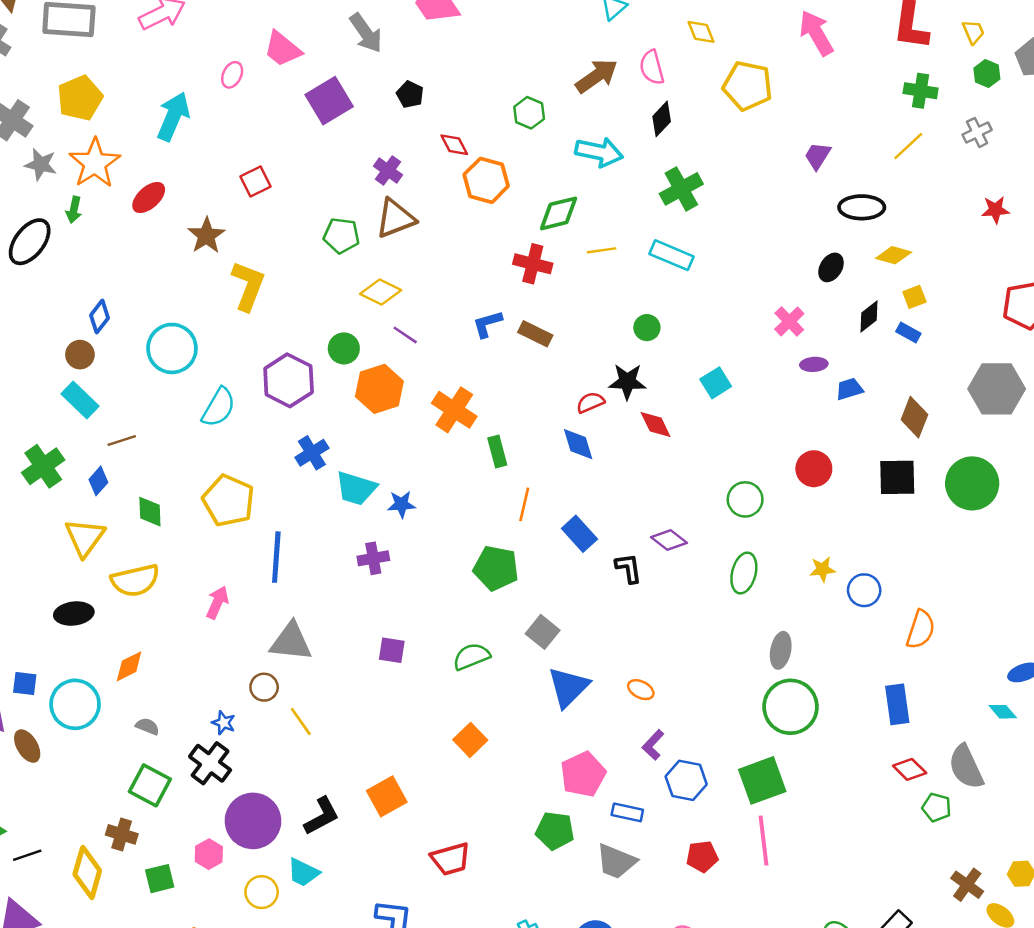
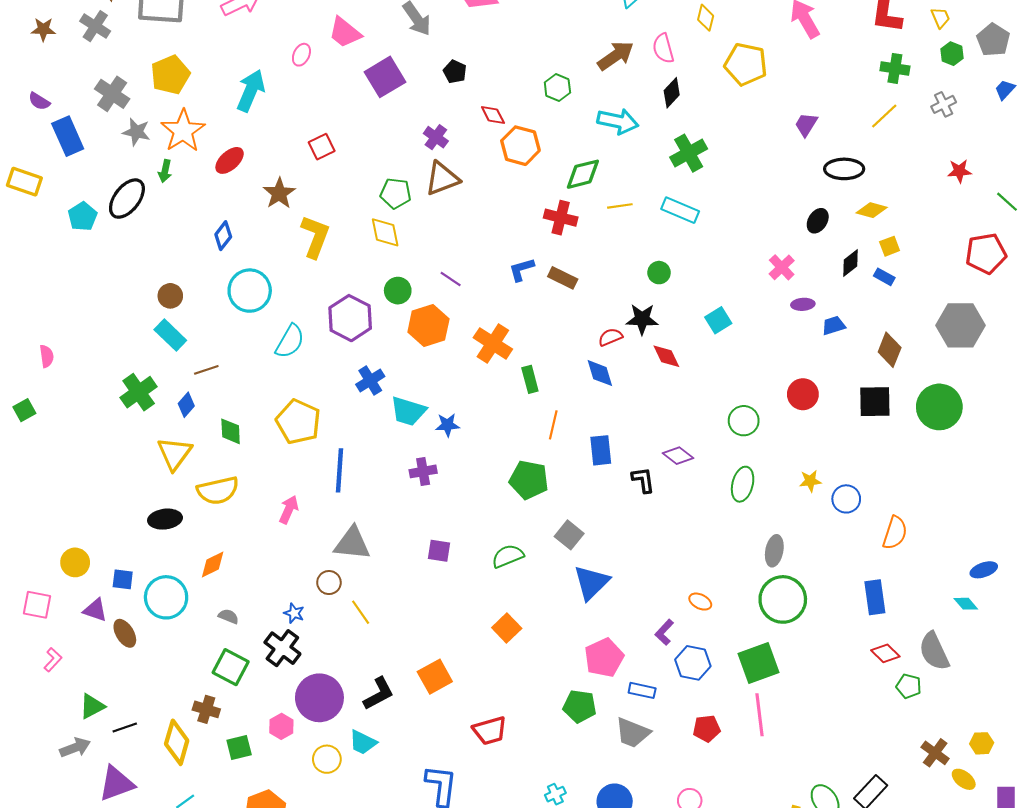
yellow diamond: (701, 32) -> (706, 18), turned 35
yellow diamond: (381, 292) -> (385, 232), moved, turned 52
blue diamond: (100, 317) -> (223, 236), moved
blue rectangle: (579, 534) -> (601, 450), turned 36
orange ellipse: (641, 690) -> (700, 602), moved

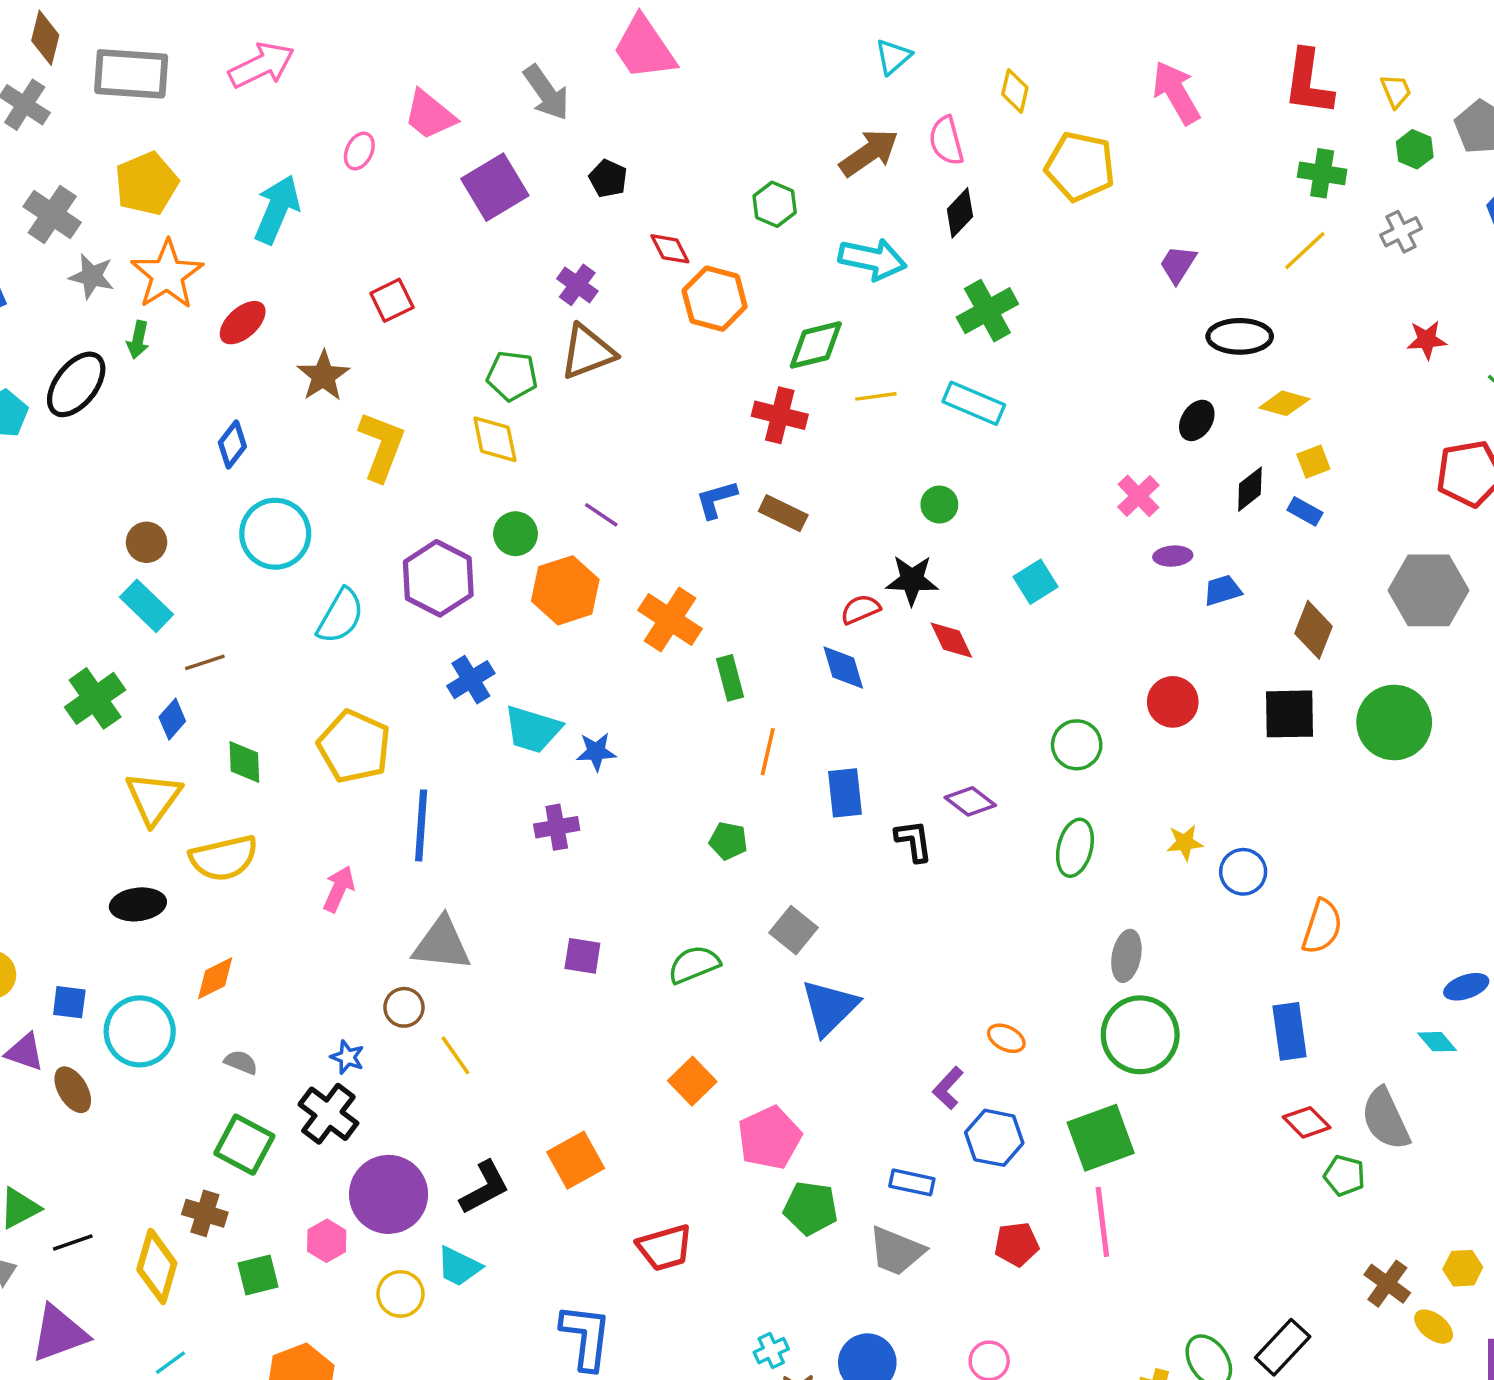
green pentagon: (529, 480) -> (728, 841), size x0.6
pink pentagon: (604, 658) -> (769, 1138), moved

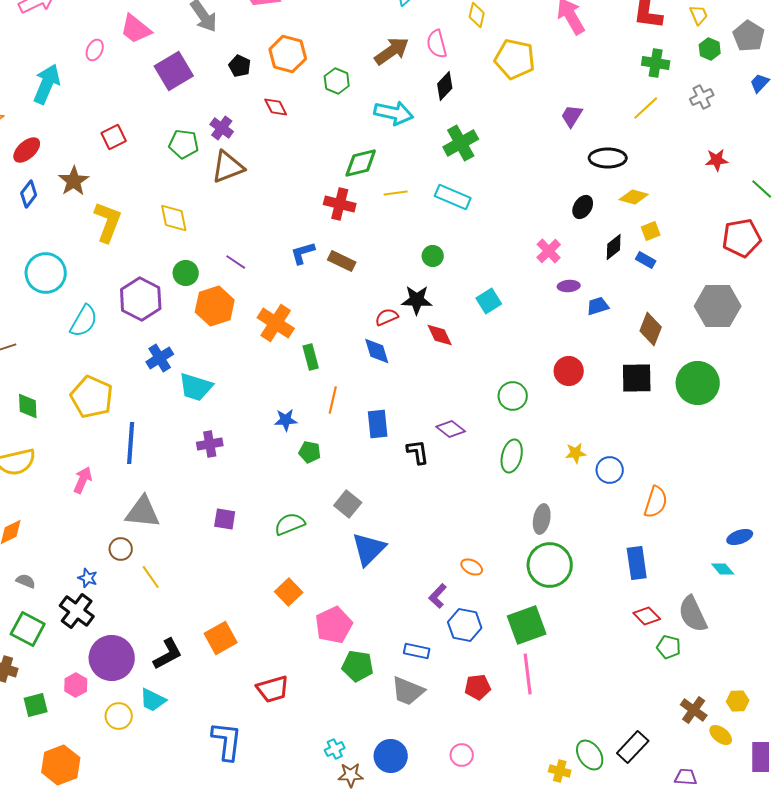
orange hexagon: (715, 299) -> (288, 54), moved
green pentagon: (512, 376) -> (184, 144), moved
blue diamond: (232, 444) -> (29, 194), moved
blue star: (596, 752) -> (286, 420), moved

